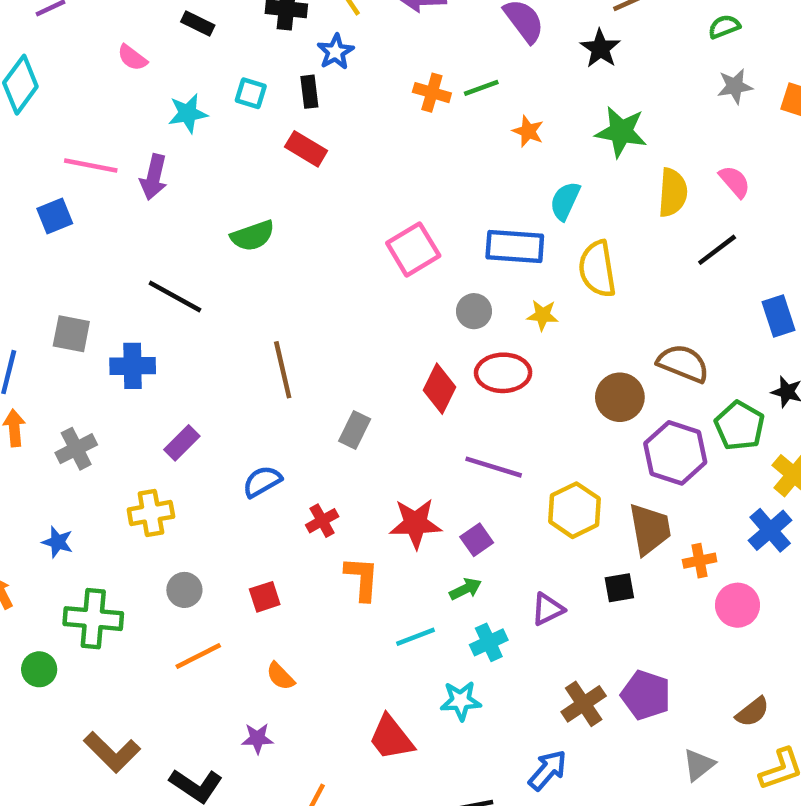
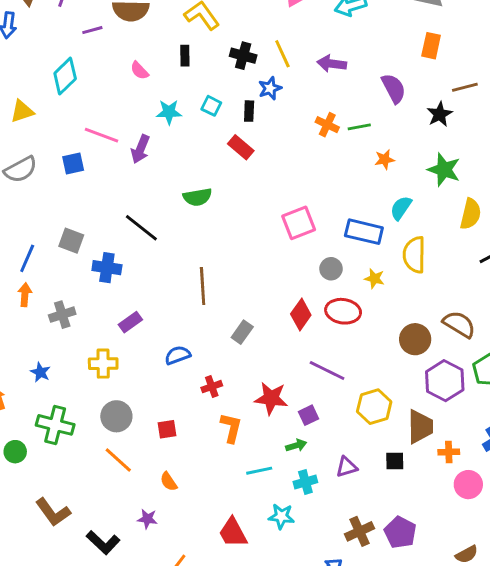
black rectangle: (198, 23) -> (185, 56), turned 54
orange star: (528, 131) -> (385, 159), turned 30
gray circle: (184, 590) -> (116, 416), size x1.4
orange line: (198, 656) -> (118, 460), turned 60

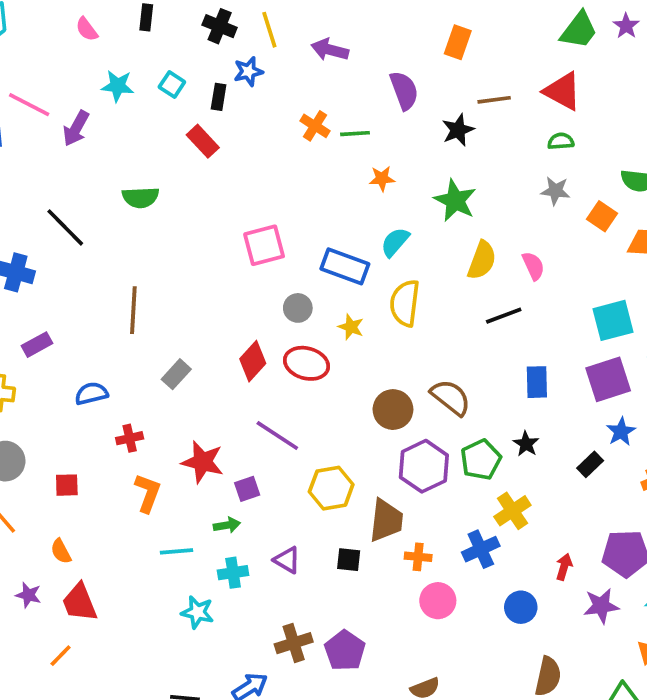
purple triangle: (347, 467) -> (287, 560), turned 40
red trapezoid: (233, 533) -> (80, 602), moved

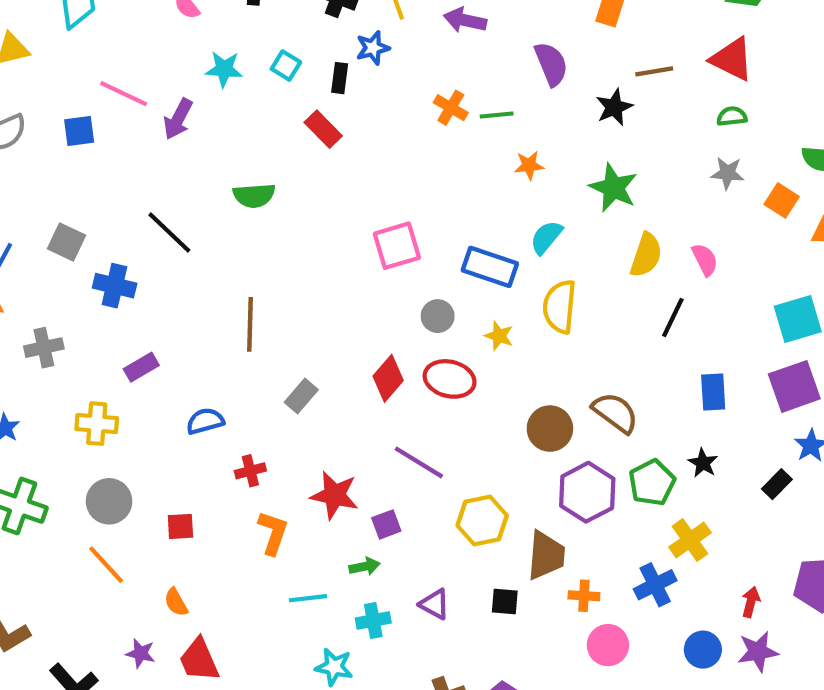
black line: (504, 316) -> (673, 317), turned -42
purple star: (601, 606) -> (758, 652), moved

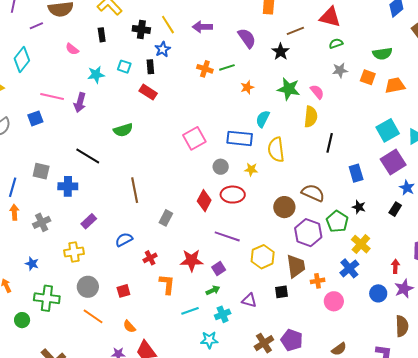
pink semicircle: (705, 260) -> (317, 92), moved

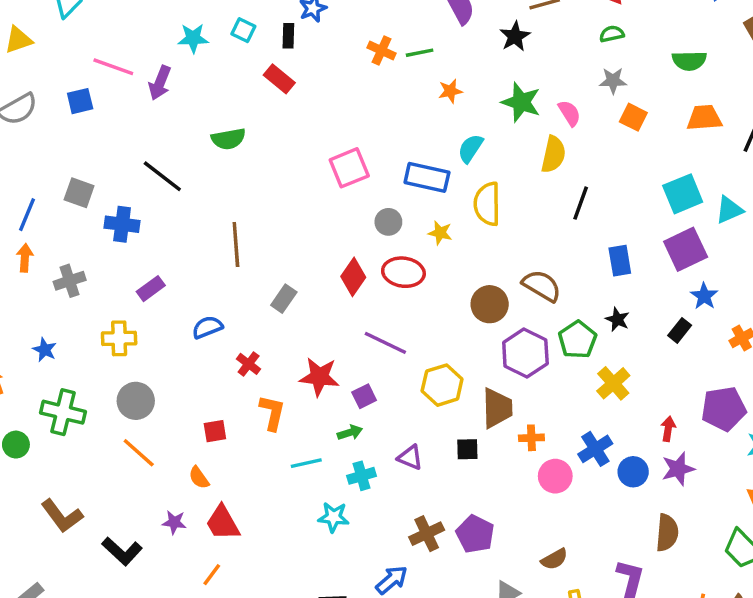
orange square: (368, 77) -> (633, 117), moved
red cross: (150, 258) -> (249, 364), turned -32
blue cross: (349, 268) -> (595, 449), moved
red square: (123, 291) -> (215, 431), moved

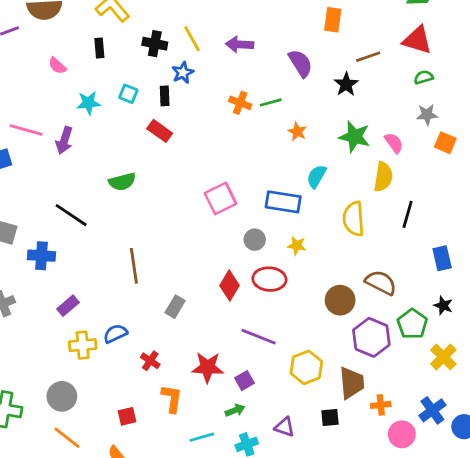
orange star: (450, 91) -> (297, 132), turned -30
yellow semicircle: (487, 204) -> (354, 219), moved
yellow cross: (119, 338) -> (83, 345), moved

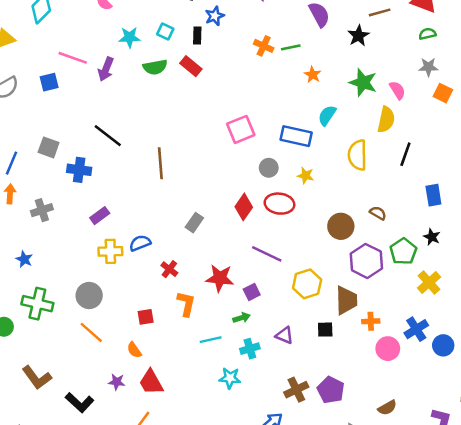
green semicircle: (122, 182) -> (155, 67), moved
brown line: (134, 266) -> (160, 163), moved
brown semicircle: (381, 283) -> (378, 213), size x0.6

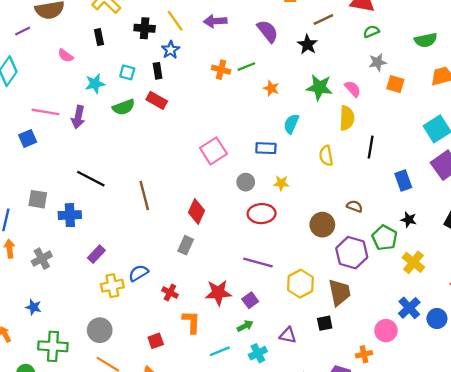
blue rectangle: (296, 136) -> (266, 148), size x0.7
yellow semicircle: (357, 155) -> (326, 156), size x0.7
red diamond: (244, 207) -> (196, 212), moved
orange cross: (371, 321) -> (364, 354), moved

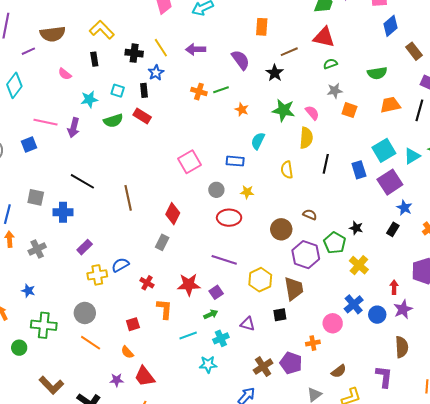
blue rectangle: (403, 180) -> (359, 170), moved

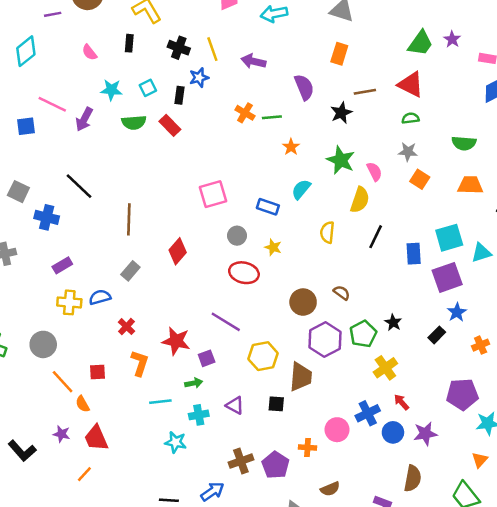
cyan square: (118, 91) -> (148, 88), turned 32
gray rectangle: (162, 242) -> (130, 271), moved
red arrow: (394, 287) -> (401, 402), moved, turned -56
orange line: (91, 343) -> (63, 382), moved

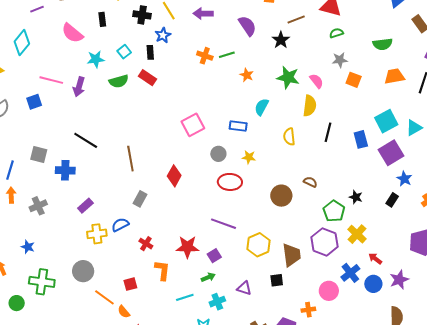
pink semicircle: (89, 52) -> (72, 33), size x1.6
purple hexagon: (325, 340) -> (325, 242), moved

